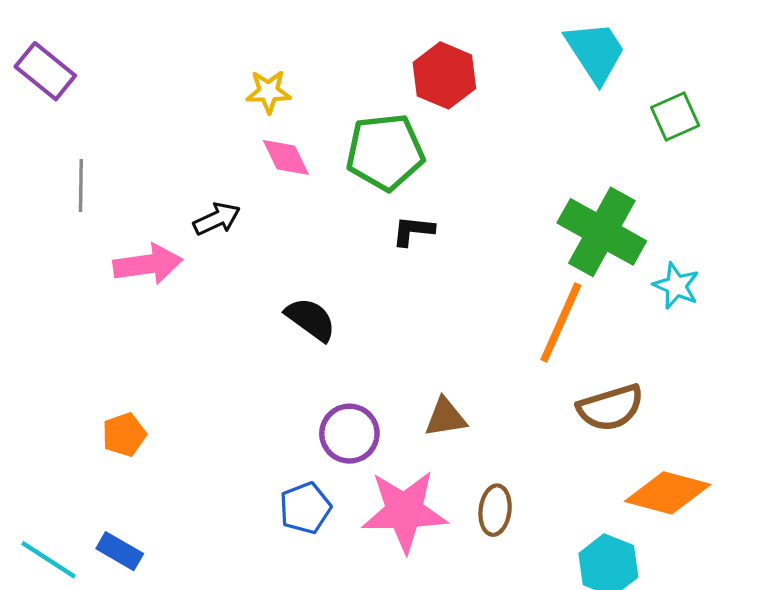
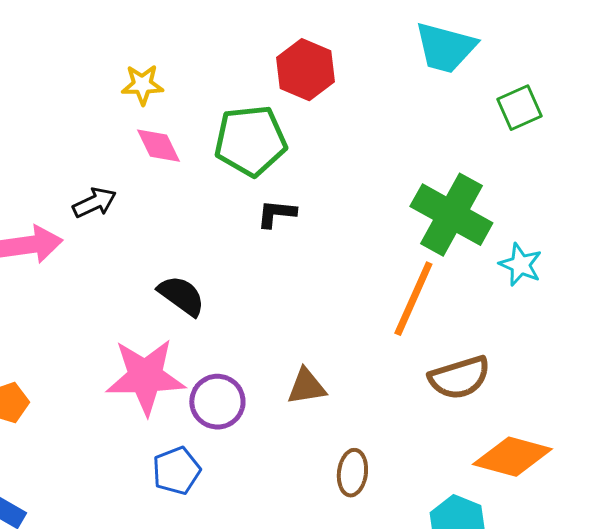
cyan trapezoid: (595, 52) -> (445, 48), turned 138
pink star: (404, 511) -> (145, 377), moved

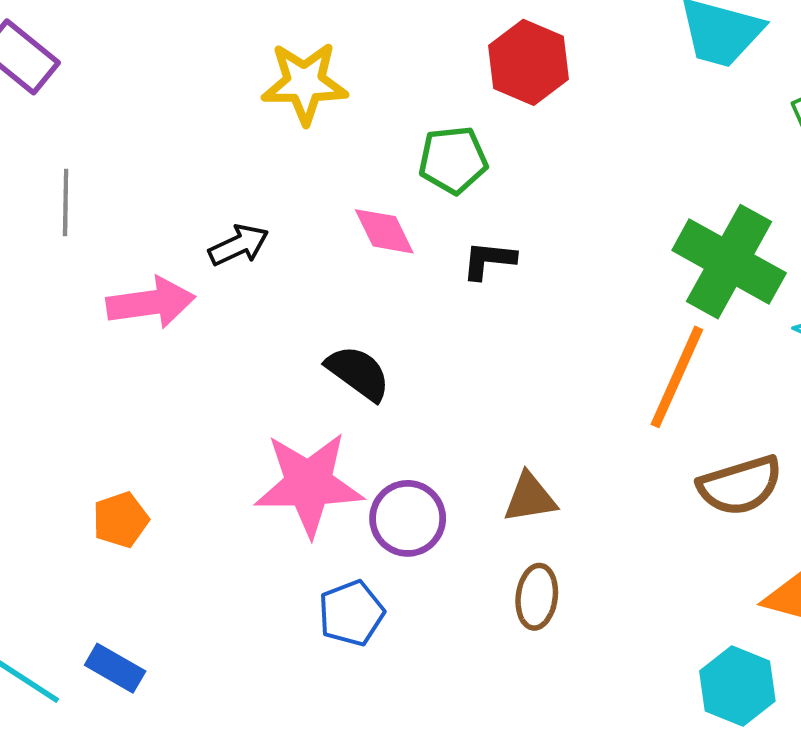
yellow star: (142, 85) -> (305, 83), size x1.5
green pentagon: (250, 141) -> (453, 160), size x0.7
pink diamond: (158, 146) -> (384, 231), moved
brown ellipse: (352, 473) -> (537, 597), moved

